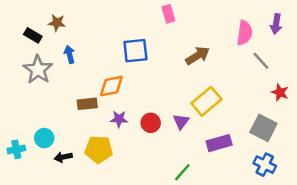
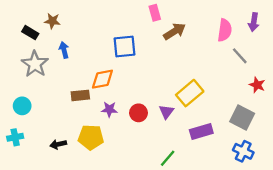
brown arrow: (198, 56) -> (175, 31), moved
cyan circle: (44, 138) -> (22, 106), moved

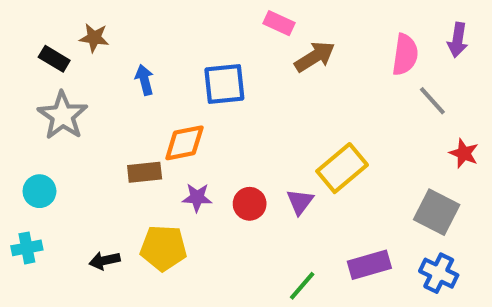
pink rectangle: (155, 13) -> (279, 23), turned -49
blue arrow: (64, 50) -> (145, 80), moved
purple rectangle: (201, 131) -> (369, 265), moved

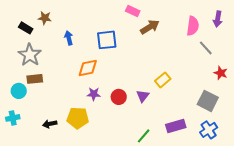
yellow rectangle: (342, 168) -> (163, 80), size x0.7
brown rectangle: (145, 172) -> (35, 79), moved
blue cross: (439, 273) -> (209, 130), turned 30

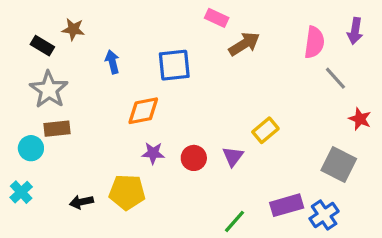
cyan cross: (13, 118) -> (21, 192), turned -32
blue cross: (209, 130) -> (324, 215), moved

